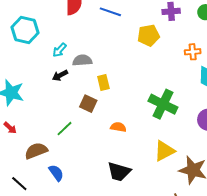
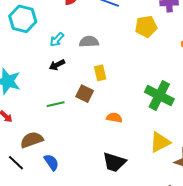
gray semicircle: (82, 60) -> (89, 42), moved
green line: (65, 129) -> (56, 104), moved, turned 30
black line: (19, 184) -> (16, 163), moved

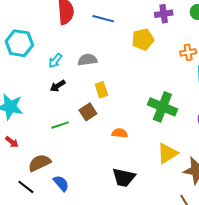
brown square: (85, 94) -> (88, 112), turned 36

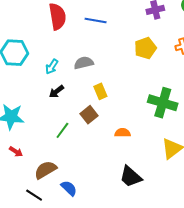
yellow pentagon: (143, 39) -> (145, 48), moved
green line: (60, 125) -> (62, 130), turned -30
black trapezoid: (124, 177) -> (131, 177), turned 35

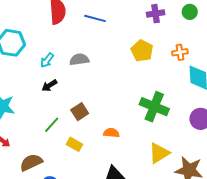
yellow pentagon: (145, 48) -> (142, 51), turned -30
yellow rectangle: (100, 91) -> (74, 144), moved, turned -42

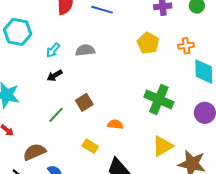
yellow rectangle: (74, 144) -> (90, 146), moved

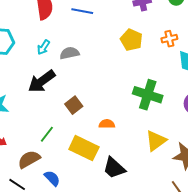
cyan arrow: (53, 50) -> (43, 47), moved
black arrow: (55, 75) -> (42, 81), size x1.8
green line: (56, 115) -> (47, 134), moved
yellow rectangle: (90, 146) -> (84, 148), size x1.8

